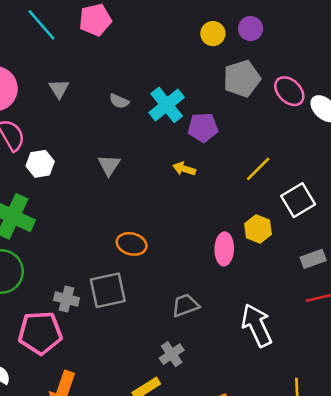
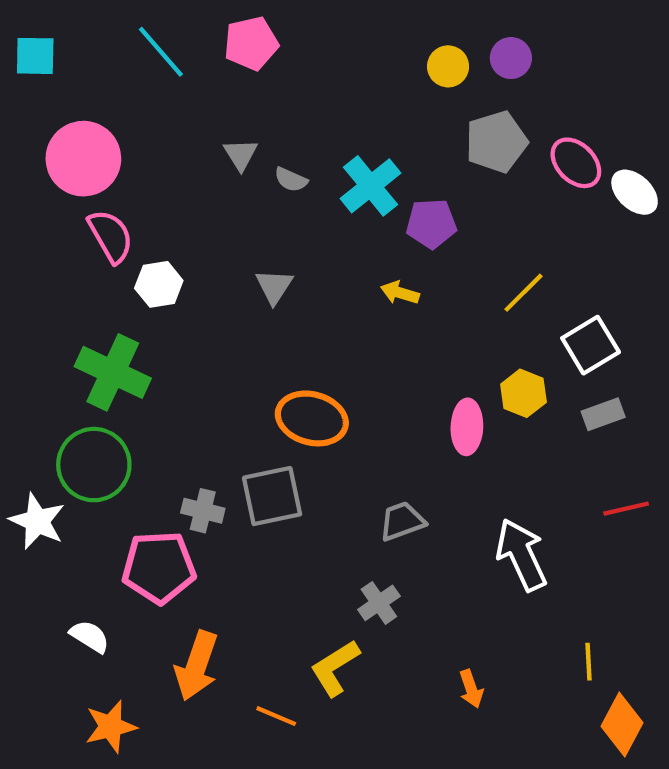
gray triangle: (59, 89) -> (241, 154), moved
orange ellipse: (132, 244) -> (312, 418), size x1.4
gray rectangle: (313, 259) -> (603, 414), moved

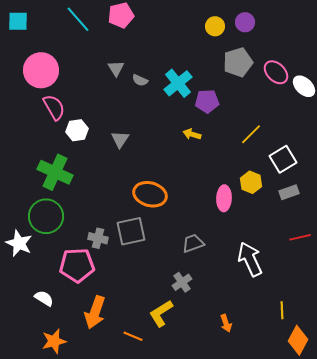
gray triangle: (274, 286) -> (120, 139), moved

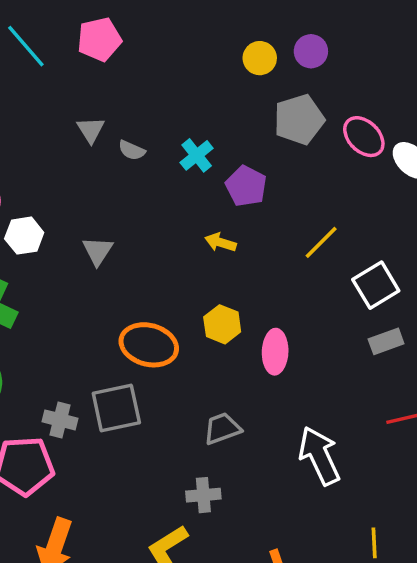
cyan cross: (178, 83) -> (197, 155), size x0.7
purple pentagon: (207, 101) -> (246, 186), turned 30
yellow hexagon: (251, 182) -> (222, 324), moved
gray cross: (182, 282) -> (203, 495), turned 30

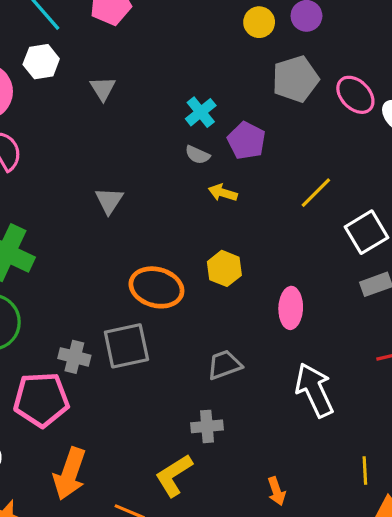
gray semicircle: (132, 150) -> (198, 155), moved
white hexagon: (24, 236) -> (41, 62), moved
pink ellipse: (275, 352) -> (291, 308), moved

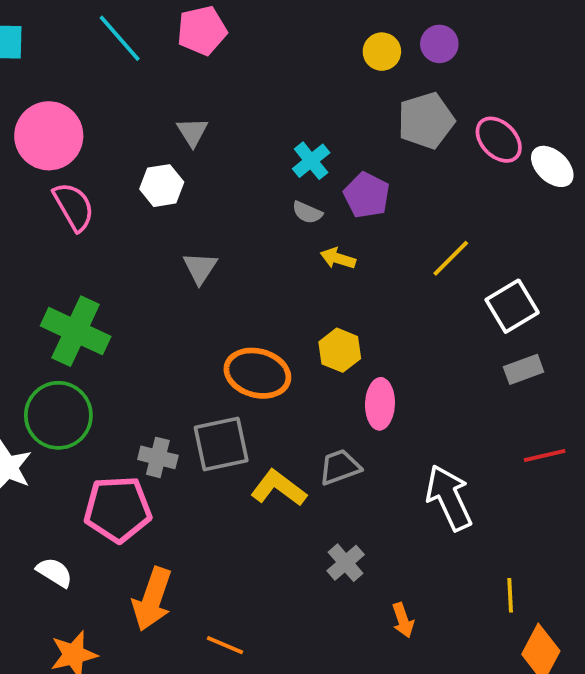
white hexagon: (41, 62) -> (162, 186), moved
pink ellipse: (291, 308) -> (380, 404), moved
gray cross: (207, 426) -> (346, 563), moved, turned -36
yellow L-shape: (174, 475) -> (279, 488), moved, turned 69

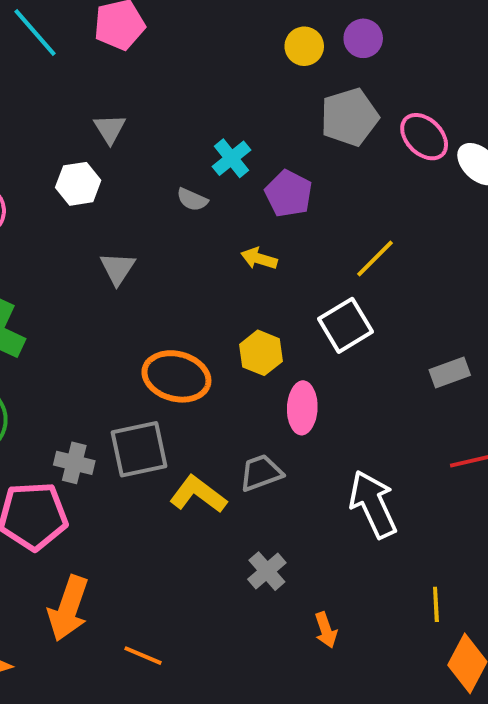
gray semicircle: (307, 212) -> (192, 200), moved
white square: (512, 306) -> (345, 325), moved

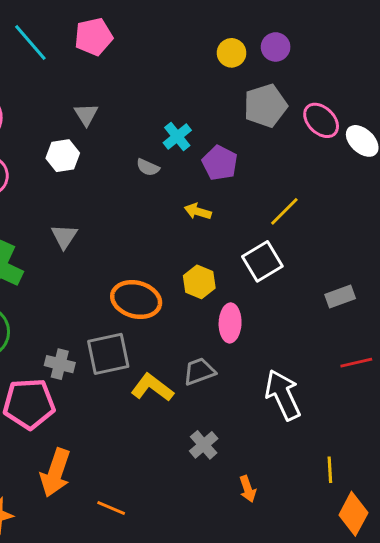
gray triangle: (118, 268) -> (64, 236), moved

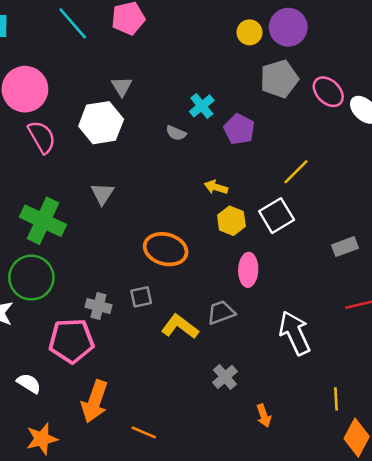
purple circle: (276, 47) -> (288, 27), size x1.5
white hexagon: (63, 156) -> (101, 123), size x1.5
yellow arrow: (198, 211) -> (216, 187), moved
yellow hexagon: (199, 282) -> (231, 221), moved
gray square: (108, 354) -> (141, 297), size x0.6

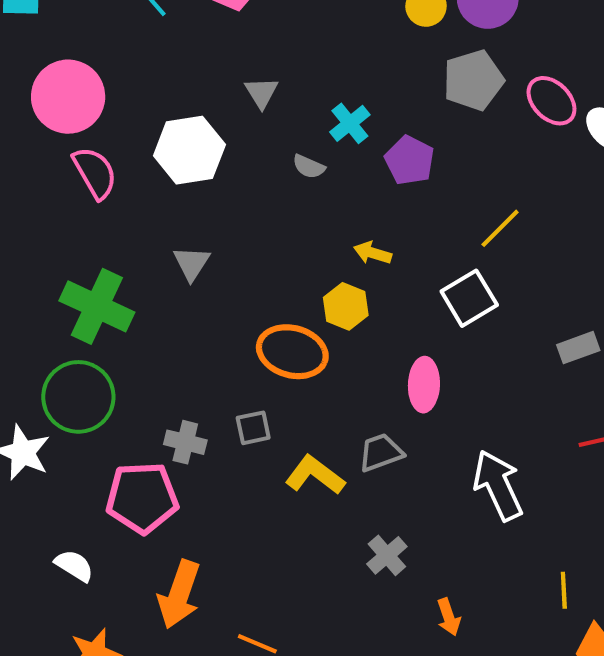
gray triangle: (122, 87) -> (261, 92), moved
yellow hexagon: (231, 221) -> (346, 306), moved

